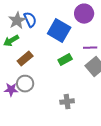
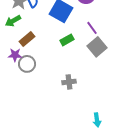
purple line: (90, 48) -> (92, 28), turned 56
purple star: (11, 90) -> (15, 55), moved

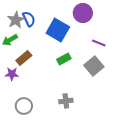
purple line: (92, 28) -> (99, 43), moved, turned -32
gray circle: (27, 64) -> (24, 106), moved

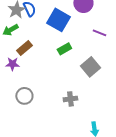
gray square: (94, 66) -> (90, 67), moved
gray cross: (66, 101) -> (70, 99), moved

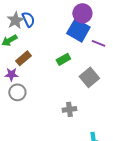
blue square: (58, 20) -> (78, 30), moved
gray circle: (24, 96) -> (17, 92), moved

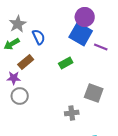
blue semicircle: (28, 19) -> (39, 37), moved
gray square: (89, 77) -> (94, 93), moved, turned -30

